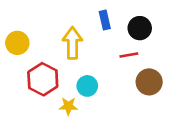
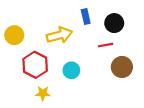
yellow arrow: (72, 43) -> (59, 35), turned 75
yellow star: (68, 106) -> (43, 93), moved

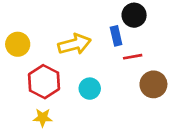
blue rectangle: (86, 16) -> (116, 36), moved
black circle: (114, 23) -> (134, 15), moved
yellow star: (43, 93) -> (43, 118), moved

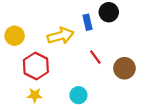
blue rectangle: (116, 36) -> (87, 22), moved
red line: (133, 57) -> (95, 57), moved, turned 64
cyan circle: (90, 89) -> (78, 95), moved

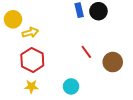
blue rectangle: (87, 22) -> (79, 10), moved
yellow circle: (15, 36) -> (13, 19), moved
yellow arrow: (61, 36) -> (30, 33), moved, size x0.7

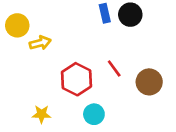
red hexagon: (32, 60) -> (76, 79), moved

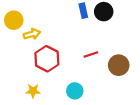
red line: (114, 68) -> (91, 54), turned -72
red hexagon: (76, 79) -> (47, 59), moved

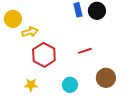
brown circle: (119, 65) -> (106, 78), moved

